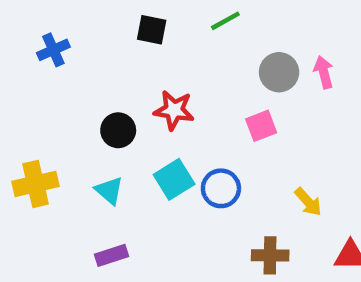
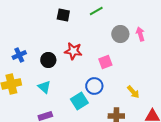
blue cross: (53, 50) -> (19, 55), moved
pink square: (261, 126) -> (105, 62), moved
cyan square: (174, 179) -> (79, 101), moved

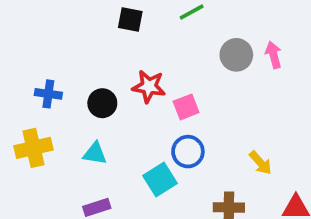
blue cross: (19, 55) -> (48, 94), turned 32
pink square: (105, 62) -> (186, 107), moved
cyan triangle: (44, 87) -> (95, 153), turned -32

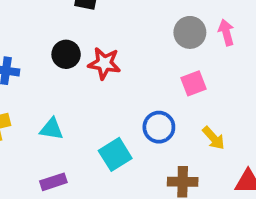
black circle: (102, 103) -> (66, 54), moved
pink square: (186, 107) -> (194, 83), moved
blue circle: (188, 152) -> (159, 127), moved

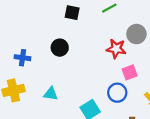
red star: (104, 63) -> (116, 49), moved
pink square: (194, 83) -> (130, 72), moved

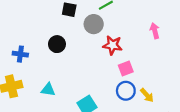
gray circle: (136, 34) -> (94, 24), moved
blue circle: (117, 93) -> (126, 91), moved

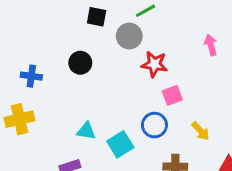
cyan triangle: (48, 90) -> (86, 131), moved
blue circle: (126, 91) -> (154, 125), moved

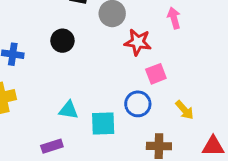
pink arrow: (211, 45) -> (174, 18), moved
cyan square: (120, 144) -> (103, 124), turned 30

